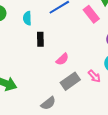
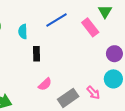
pink semicircle: (62, 59) -> (45, 84), moved

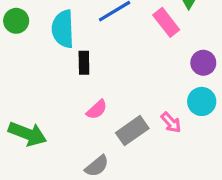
cyan semicircle: (23, 32) -> (63, 29), size x1.6

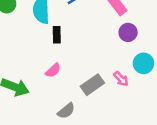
purple circle: (203, 63) -> (128, 32), moved
pink semicircle: (97, 110) -> (53, 70), moved

